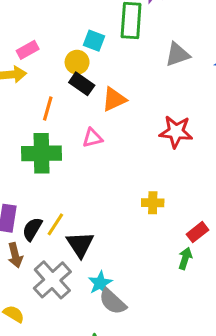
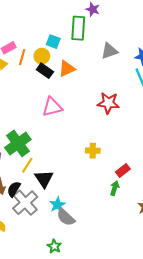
orange triangle: (114, 99) -> (67, 69), moved
orange line: (48, 109) -> (22, 57), moved
pink triangle: (92, 138) -> (52, 107), size x1.5
green cross: (42, 153) -> (18, 143), moved, turned -35
black semicircle: (32, 229) -> (14, 189), moved

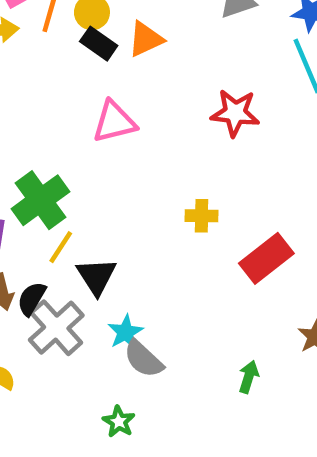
red rectangle: (123, 170) -> (266, 258), size x1.6
green arrow: (115, 188) -> (249, 377), moved

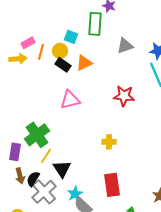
red rectangle: (266, 258) -> (112, 185), moved, turned -60

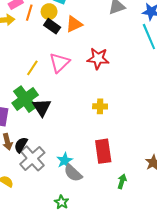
red star: (124, 96) -> (98, 58), moved
pink triangle: (70, 100) -> (59, 63), turned -30
yellow line: (46, 156) -> (32, 68), moved
black triangle: (62, 169) -> (42, 107), moved

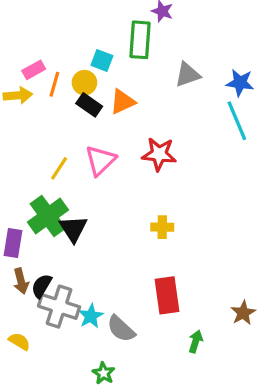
gray cross: (32, 158) -> (59, 307), turned -30
cyan star: (65, 161) -> (91, 316), moved

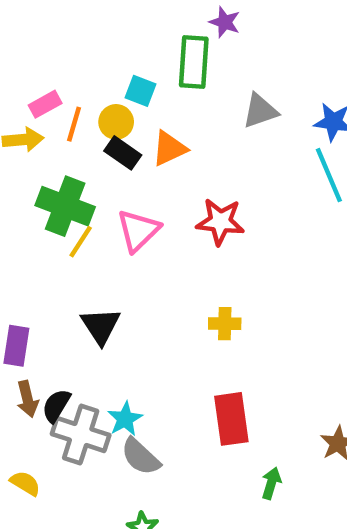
green cross: (48, 216) -> (65, 206), moved, turned -33
cyan star: (91, 316) -> (125, 419), moved
gray semicircle: (121, 329) -> (140, 457), moved

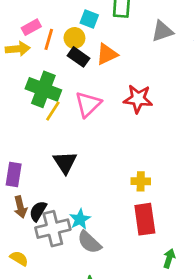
yellow cross: (225, 324) -> (141, 181), moved
gray cross: (81, 434) -> (53, 229), turned -32

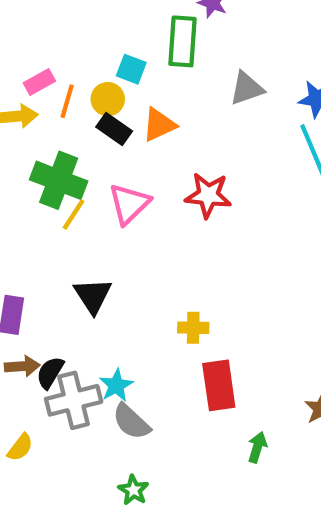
yellow cross: (141, 181) -> (193, 328), moved
brown arrow: (20, 207) -> (22, 366), turned -80
yellow semicircle: (19, 258) -> (20, 447), turned 96

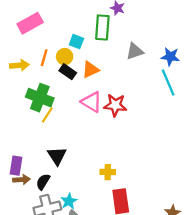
pink rectangle: (39, 82) -> (30, 23), moved, size x1.6
pink triangle: (129, 204) -> (92, 102), moved, turned -45
brown arrow: (22, 366) -> (21, 180), moved
black semicircle: (50, 373) -> (43, 182), moved

